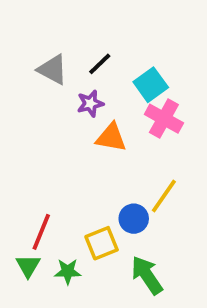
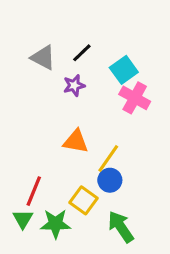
orange triangle: (111, 137) -> (76, 141), moved
yellow line: (164, 196) -> (108, 158), moved
yellow square: (102, 243) -> (83, 200), turned -32
green star: (68, 271) -> (55, 224), size x1.4

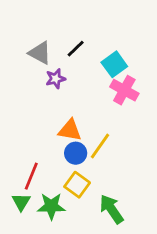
purple star: (74, 85) -> (56, 79), moved
blue circle: (110, 180) -> (76, 153), moved

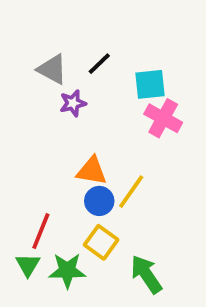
cyan square: (114, 64) -> (150, 84), turned 30

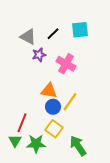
cyan square: (150, 84) -> (80, 30), moved
pink cross: (163, 118) -> (66, 64), moved

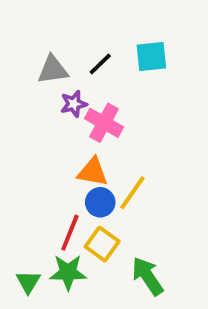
gray triangle: (28, 37) -> (53, 70), turned -36
pink cross: (66, 64) -> (104, 123), moved
red line: (22, 123) -> (70, 233), moved
green triangle: (15, 141) -> (28, 282), moved

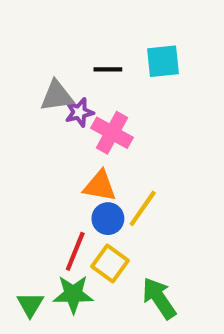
black line: (100, 64) -> (108, 69), turned 44
gray triangle: (53, 70) -> (57, 96), moved

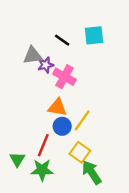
black line: (108, 69) -> (62, 40), turned 35
yellow square: (110, 264) -> (80, 152), moved
green triangle: (30, 304) -> (17, 159), moved

